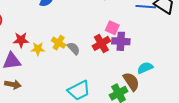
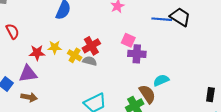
red cross: (101, 43) -> (91, 46), moved
gray semicircle: (74, 48) -> (90, 61), turned -32
yellow star: (38, 49) -> (55, 47), moved

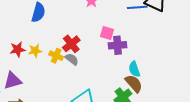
red star: (37, 53) -> (18, 49), moved
gray semicircle: (90, 61) -> (72, 59), turned 32
cyan semicircle: (161, 80) -> (134, 69), moved, turned -77

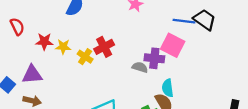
pink square: (107, 33) -> (173, 45), moved, size x1.5
gray semicircle: (72, 59) -> (140, 67), moved, turned -32

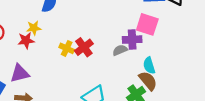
yellow star: (63, 47) -> (34, 28), moved
red cross: (104, 47) -> (84, 47), moved
gray semicircle: (140, 67) -> (120, 50), turned -32

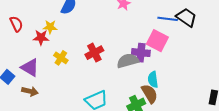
yellow cross: (67, 48) -> (61, 58), moved
gray semicircle: (120, 50) -> (128, 61), size x1.5
purple triangle: (20, 73) -> (30, 68), turned 36

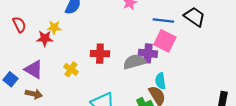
blue line: (168, 19) -> (163, 20), moved
red cross: (94, 53) -> (100, 54), turned 30
yellow cross: (61, 58) -> (71, 69), moved

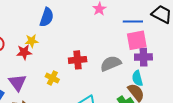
pink square: (165, 41) -> (137, 40), turned -30
purple cross: (148, 53) -> (143, 57), moved
purple triangle: (34, 69) -> (17, 83), turned 30

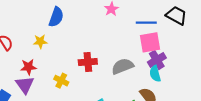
red star: (24, 52) -> (28, 67), moved
purple cross: (143, 57) -> (157, 60), turned -30
cyan semicircle: (137, 78) -> (155, 74), moved

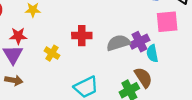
pink square: (150, 42) -> (167, 22), moved
purple cross: (157, 60) -> (139, 42), moved

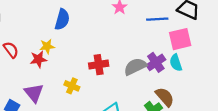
red star: (18, 36) -> (38, 59), moved
cyan semicircle: (152, 53) -> (176, 63), moved

